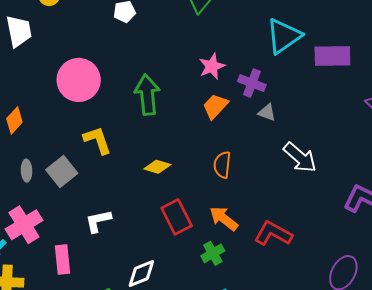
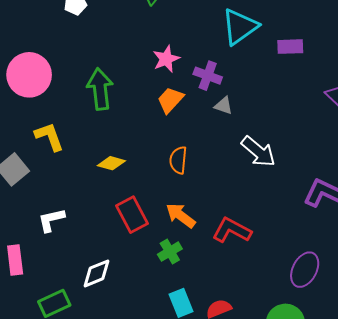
purple rectangle: (332, 56) -> (290, 47), size x0.7

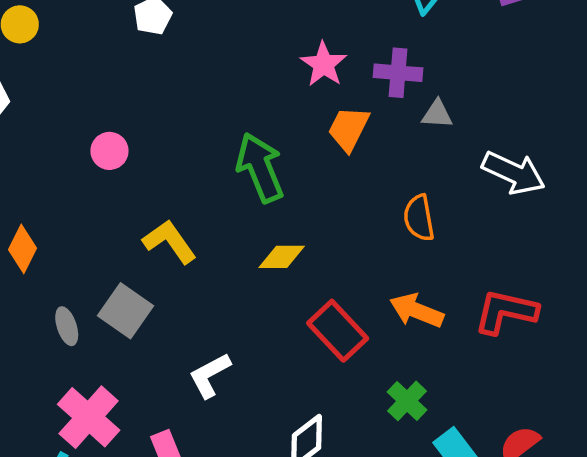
pink circle: (29, 75) -> (109, 151), size x0.5
green arrow: (100, 89) -> (260, 168), moved
orange semicircle: (178, 160) -> (419, 218), moved
green cross: (170, 252) -> (407, 401), moved

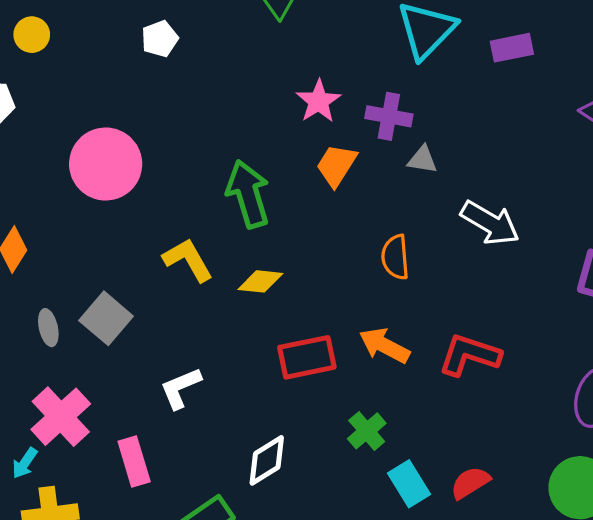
pink circle: (109, 151) -> (106, 164), size x2.0
yellow L-shape: (170, 242) -> (188, 260), moved
red rectangle: (338, 331) -> (307, 357), turned -64

